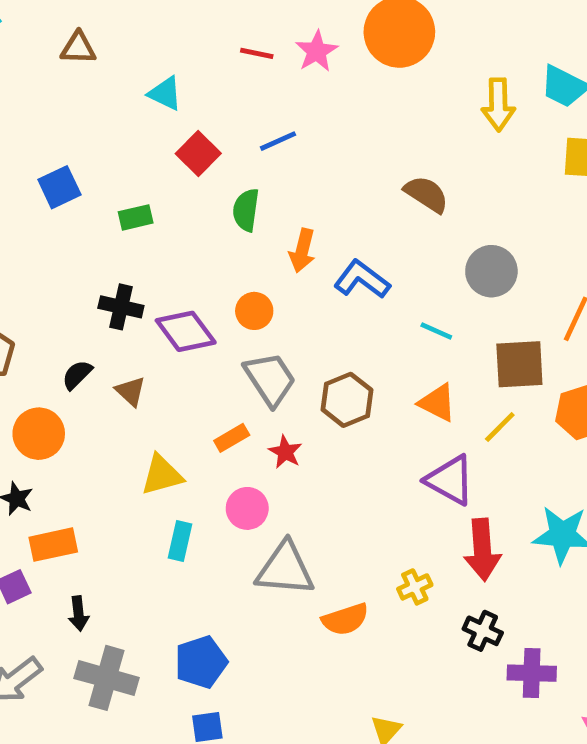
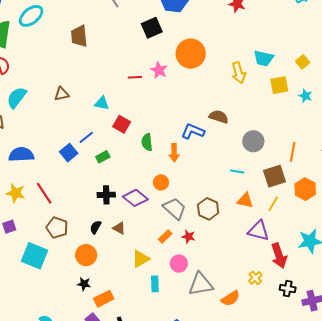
blue line: (278, 141) -> (86, 137), moved
blue L-shape: (362, 279) -> (193, 131), moved

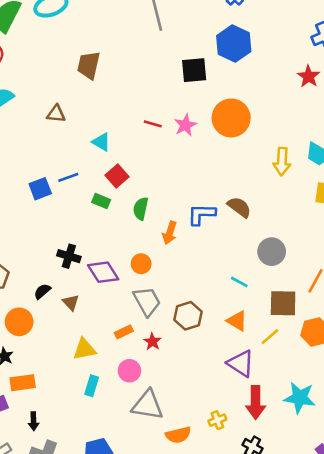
brown trapezoid: (79, 36) -> (89, 65), moved
blue L-shape: (193, 131) -> (201, 214), turned -40
green rectangle: (103, 157) -> (101, 201), moved, turned 32

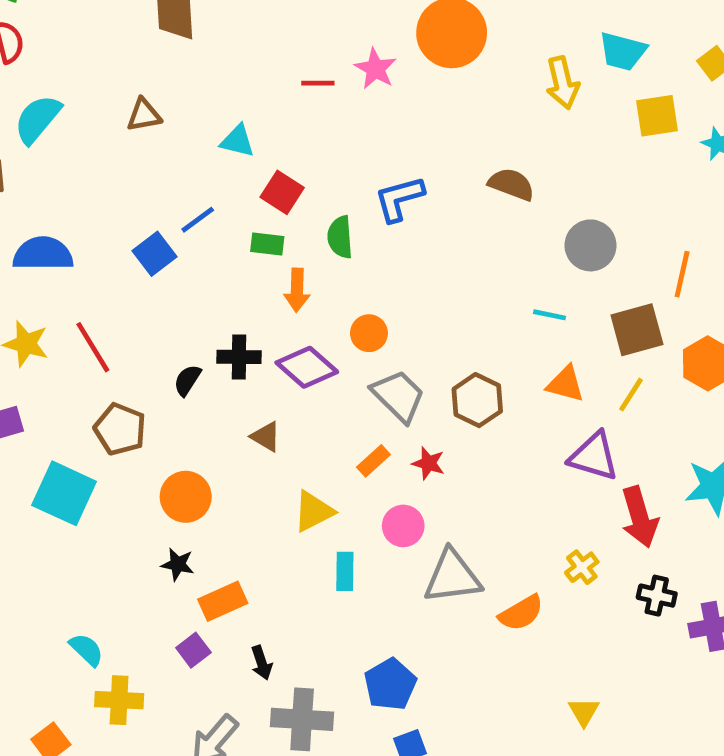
blue L-shape: (201, 214) -> (399, 199), moved
orange arrow: (170, 233) -> (297, 290), moved
black semicircle: (42, 291) -> (187, 380), moved

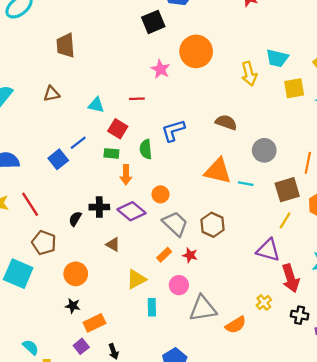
red line: (318, 83) -> (137, 99), moved
orange triangle: (565, 384) -> (218, 171), moved, size x1.5

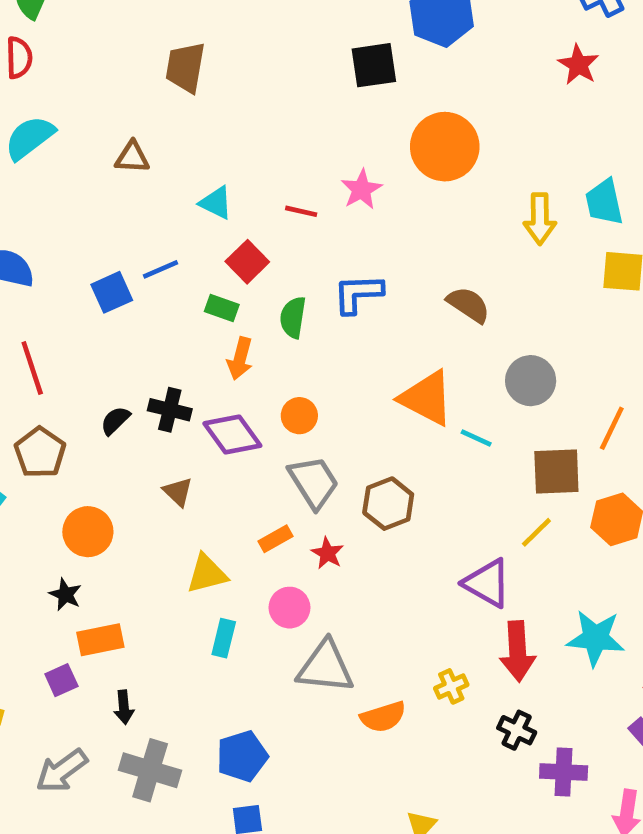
cyan trapezoid: (277, 58) -> (604, 202), turned 50
pink star: (161, 69) -> (361, 189), moved

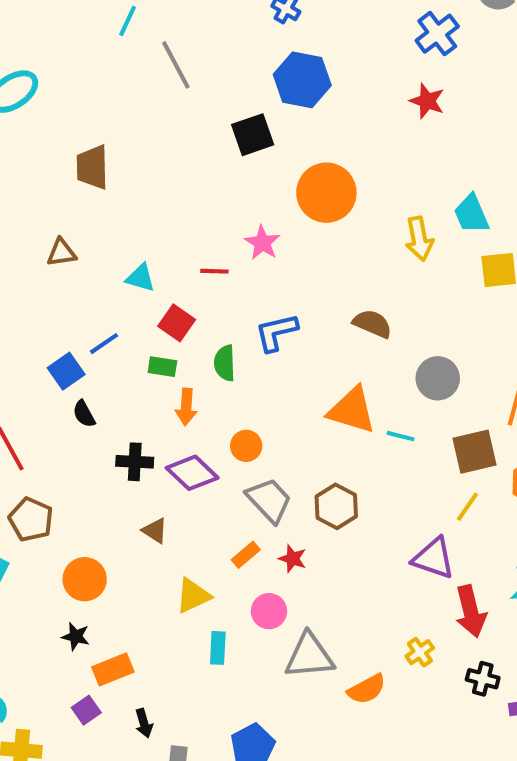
black semicircle: (115, 421) -> (84, 414), moved, turned -64

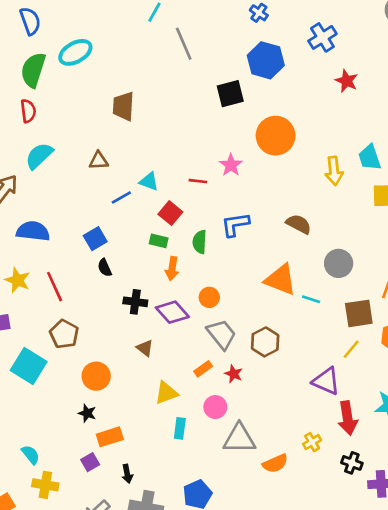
blue cross: (437, 34) -> (322, 37), moved
blue line: (104, 344) -> (121, 198), moved

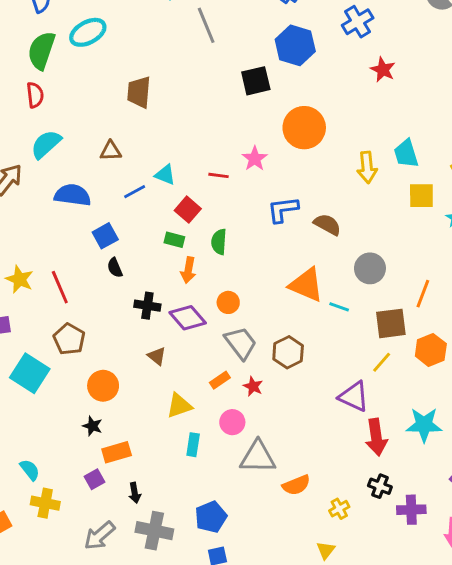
blue L-shape: (235, 224) -> (283, 210), moved
blue semicircle: (33, 231) -> (73, 195), moved
yellow cross: (312, 442) -> (339, 509), moved

